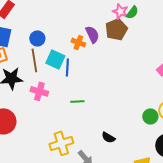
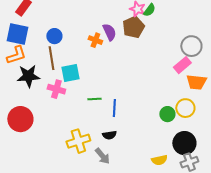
cyan square: (55, 59) -> (70, 73), moved, turned -36
blue line: (67, 67) -> (114, 108), moved
black semicircle: (108, 137) -> (109, 135), moved, turned -40

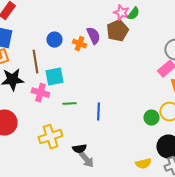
blue circle: (54, 36) -> (54, 40), moved
green line: (94, 99) -> (69, 104), moved
black semicircle: (109, 135) -> (79, 149), moved
yellow cross: (78, 141) -> (50, 137), moved

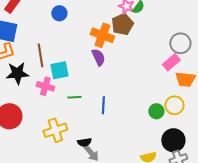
purple semicircle: (93, 36) -> (98, 57), moved
blue circle: (54, 40) -> (59, 13), moved
orange cross: (79, 44) -> (102, 35), moved, size x1.6

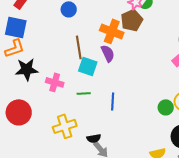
brown line: (40, 55) -> (79, 47), moved
cyan square: (59, 70) -> (88, 66), moved, turned 30

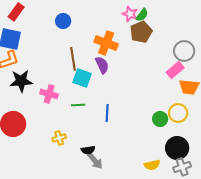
brown pentagon: (132, 20) -> (141, 32), moved
yellow cross: (65, 126) -> (59, 138), size x0.6

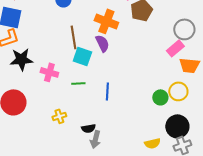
gray arrow: (95, 161) -> (95, 139), turned 54

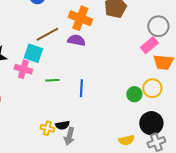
brown line: (73, 37) -> (47, 34), turned 70
purple semicircle: (102, 43) -> (76, 40), turned -54
cyan square: (82, 56) -> (33, 53), moved
yellow cross: (59, 116) -> (47, 128), moved, turned 32

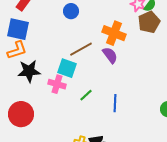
purple semicircle: (76, 40) -> (110, 55), turned 42
green line: (52, 80) -> (86, 95), turned -40

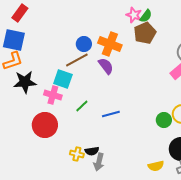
blue circle: (71, 11) -> (84, 44), moved
blue line: (115, 103) -> (111, 114), turned 72
red circle: (21, 114) -> (45, 125), moved

